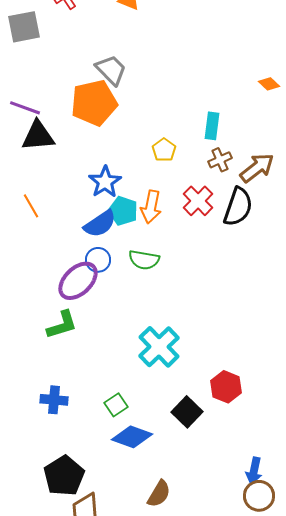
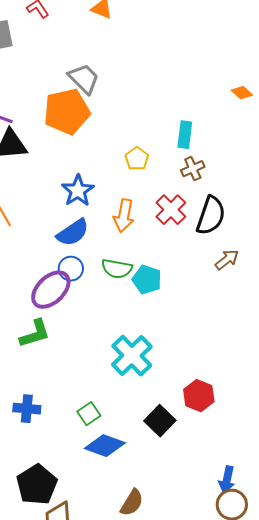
brown arrow: (257, 168) -> (227, 260), moved, size x0.7
cyan pentagon: (123, 211) -> (147, 280), moved

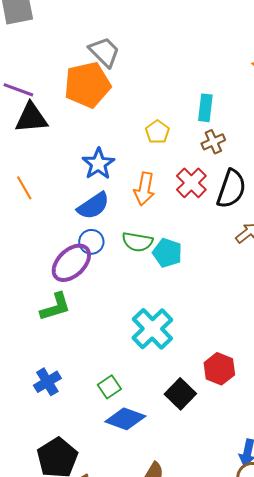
blue cross: (27, 409) -> (47, 382), turned -36

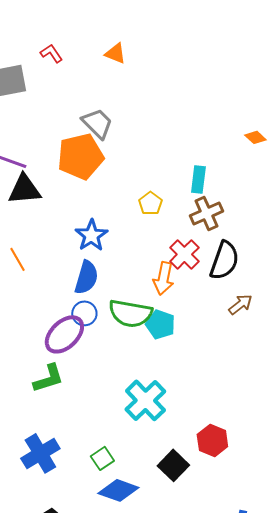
brown cross: (213, 142) -> (206, 213), size x1.4
orange arrow: (144, 189) -> (163, 278), moved
blue semicircle: (93, 206) -> (86, 277), turned -40
green semicircle: (137, 242) -> (130, 313), size x1.4
blue cross: (47, 382) -> (40, 453), size x1.4

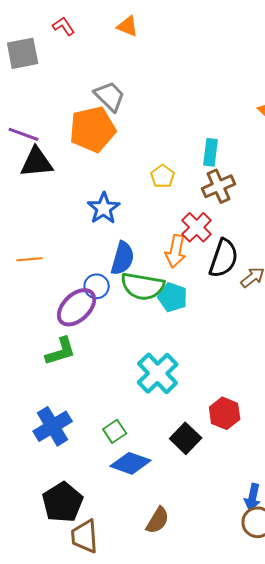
orange line: (17, 259) -> (30, 259), moved, turned -65
black semicircle: (224, 260) -> (224, 258), moved
blue semicircle: (86, 277) -> (123, 258), moved

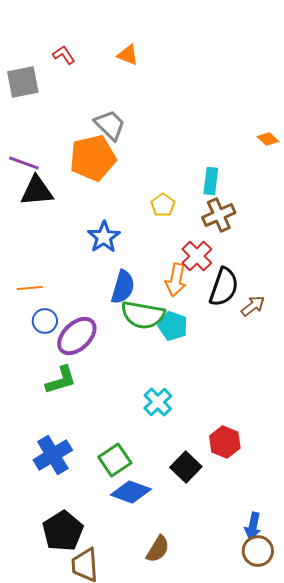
blue circle: (97, 286) -> (45, 321), moved
cyan cross: (158, 373) -> (158, 402), size x0.7
green square: (115, 431) -> (115, 460), size x1.4

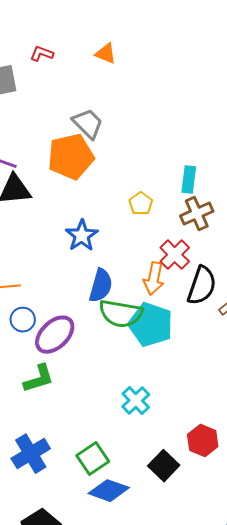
red L-shape: (64, 55) -> (42, 54), turned -35
cyan pentagon: (173, 326) -> (151, 325), size x1.5

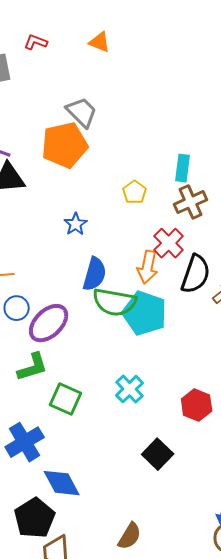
blue star: (82, 236) -> (76, 224), size x0.7
red hexagon: (203, 441) -> (197, 405), moved
green square: (93, 459) -> (66, 399), moved, turned -32
blue diamond: (109, 491) -> (62, 483), moved, turned 42

